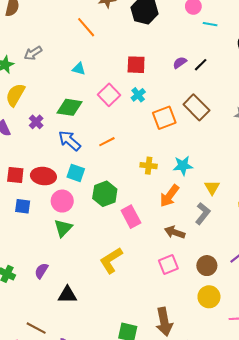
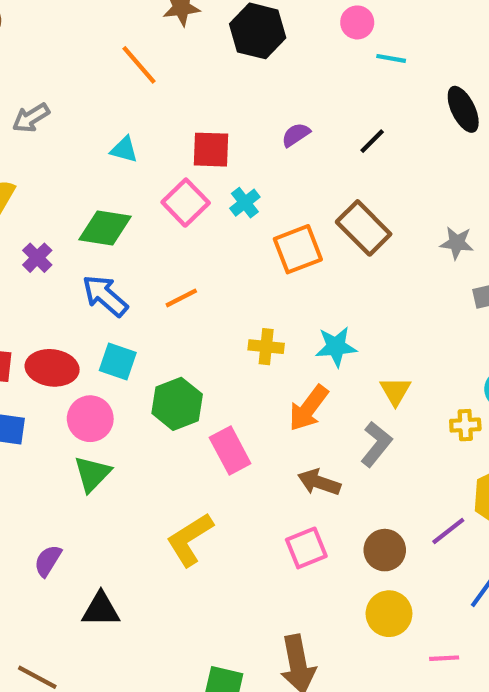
purple semicircle: (180, 63) -> (296, 135), moved
red square: (136, 65) -> (211, 150), moved

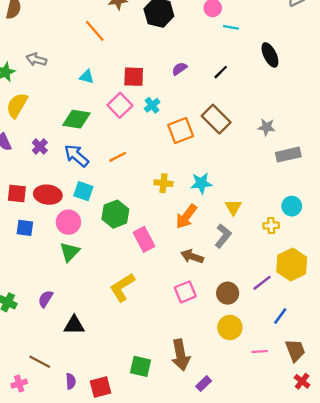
gray arrow: (31, 118) -> (36, 60), turned 48
purple cross: (37, 258) -> (40, 147), moved

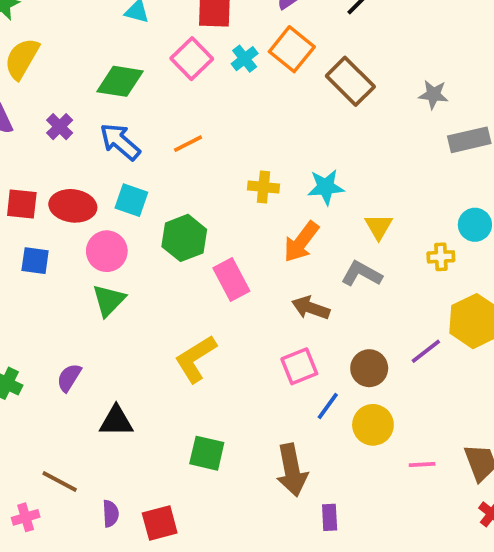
orange square: (181, 131) -> (292, 49), moved, turned -30
gray L-shape: (223, 236) -> (362, 274), turned -100
blue line: (280, 316) -> (328, 406), moved
green square: (141, 366) -> (207, 453), moved
purple rectangle: (204, 384) -> (330, 517), turned -49

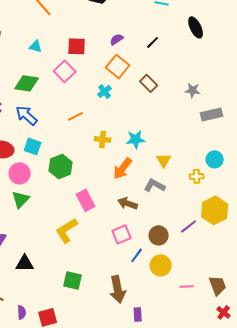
cyan cross: (245, 59) -> (105, 91), moved
brown rectangle: (350, 81) -> (149, 83), size x0.7
orange line: (188, 144) -> (76, 116), moved
pink rectangle: (231, 279) -> (86, 200), moved

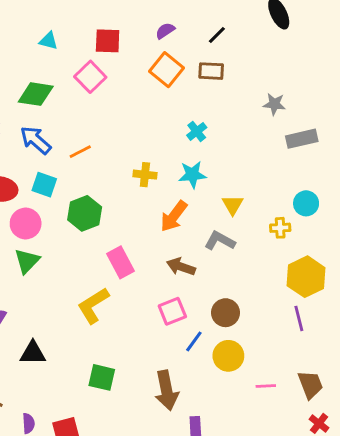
brown rectangle: (149, 83) -> (211, 71), moved, turned -42
cyan cross: (105, 91) -> (197, 131), moved
orange line: (76, 116) -> (80, 152), moved
purple line: (189, 226) -> (299, 318), moved, turned -66

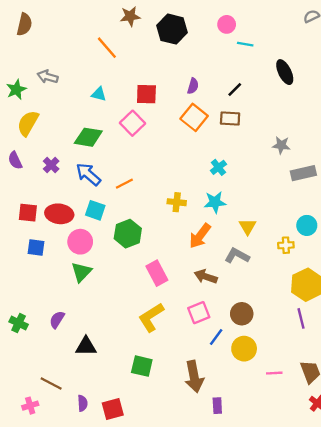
purple semicircle: (165, 31) -> (193, 86), turned 140
yellow L-shape: (93, 305) -> (151, 317), moved

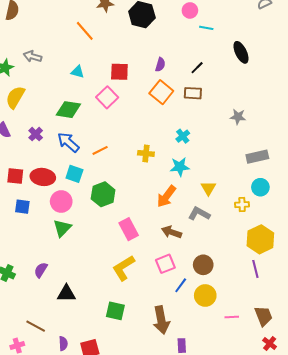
gray rectangle: (303, 173) -> (257, 157), moved
yellow cross: (177, 202) -> (146, 153), moved

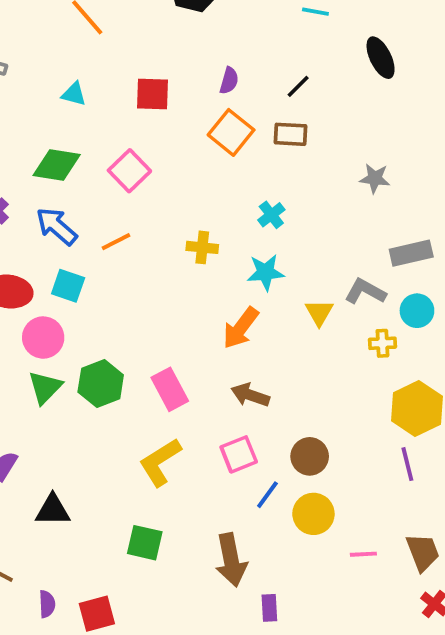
pink square: (107, 97) -> (129, 171), moved
green hexagon: (103, 194) -> (101, 384), moved
gray L-shape: (199, 214) -> (365, 292), moved

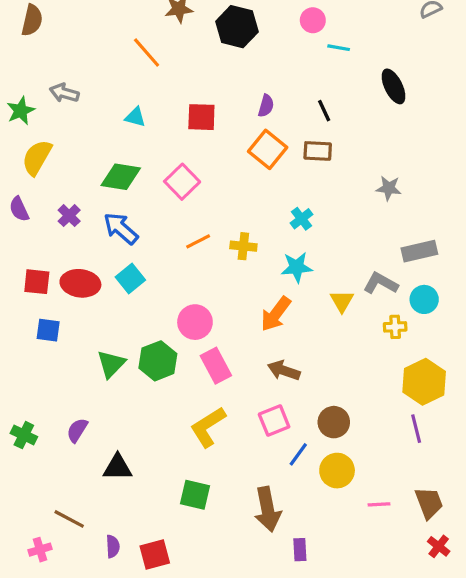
black line: (298, 86) -> (324, 111), turned -70
orange line: (116, 242) -> (198, 241), moved
cyan square: (68, 286) -> (130, 278), turned 32
pink circle: (43, 338) -> (195, 322), moved

